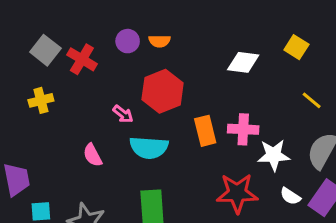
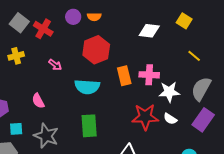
pink arrow: (123, 114) -> (55, 65), moved
pink semicircle: (93, 155) -> (38, 101), moved
white semicircle: (290, 196) -> (170, 119), moved

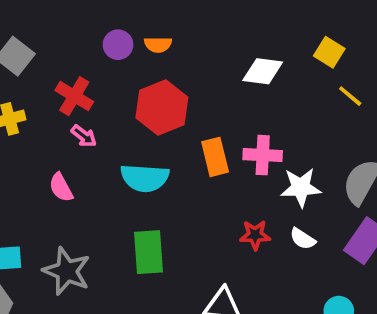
red cross: (43, 29) -> (74, 96), moved
yellow line: (194, 56) -> (350, 96), moved
pink semicircle: (38, 101) -> (61, 187), moved
red star: (145, 117) -> (255, 235), size x0.6

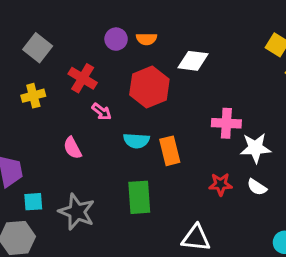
white diamond: (263, 71) -> (193, 61), moved
pink arrow: (84, 136) -> (102, 112), moved
orange rectangle: (215, 157) -> (170, 151), moved
cyan semicircle: (145, 178) -> (136, 141), size x0.7

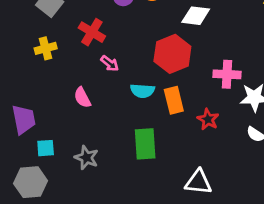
red hexagon: (149, 87) -> (172, 54), moved
red star: (221, 184) -> (208, 119), moved, turned 30
gray star: (77, 212) -> (86, 158), size x0.7

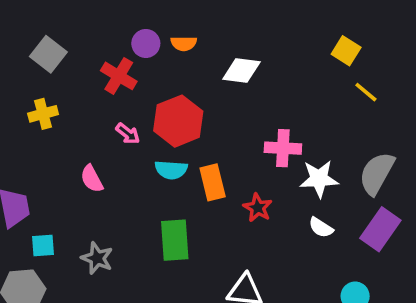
red cross: (92, 32) -> (119, 76), moved
red hexagon: (172, 54) -> (178, 121), moved

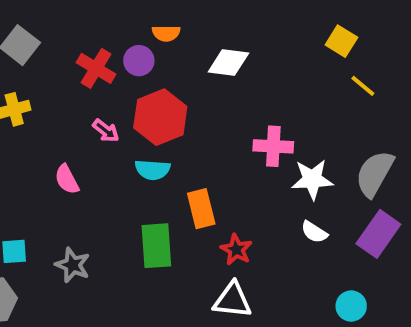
purple circle: (146, 43) -> (139, 61), moved
orange rectangle: (213, 182) -> (201, 209), moved
red star: (258, 208) -> (236, 250), moved

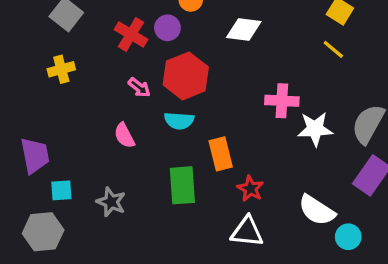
yellow line: (363, 86) -> (333, 49), moved
pink semicircle: (67, 179) -> (124, 136), moved
white semicircle: (314, 232) -> (317, 210), moved, size x1.6

